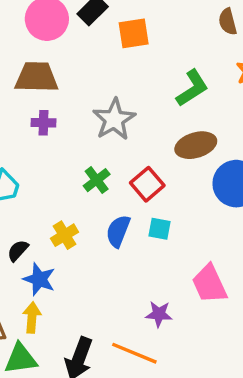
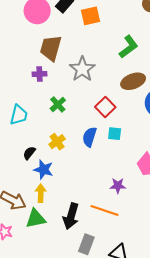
brown trapezoid: (37, 77) -> (51, 48), moved, turned -72
green cross: (97, 180) -> (58, 104), moved

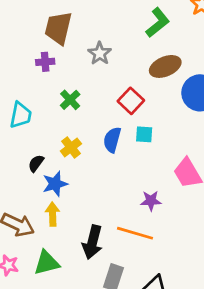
gray star: (82, 69) -> (100, 53), size x0.7
blue star: (44, 170) -> (55, 184), turned -30
green triangle: (36, 219) -> (47, 263), moved

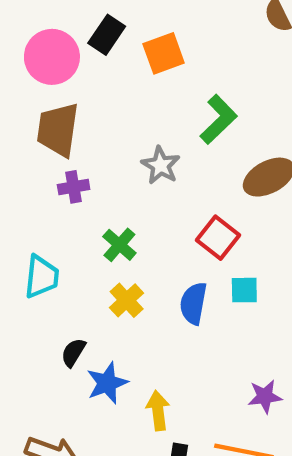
green L-shape: (158, 23) -> (218, 119), moved
brown trapezoid: (58, 28) -> (58, 130), moved
yellow cross: (71, 147) -> (127, 300), moved
yellow arrow: (53, 214) -> (158, 411), moved

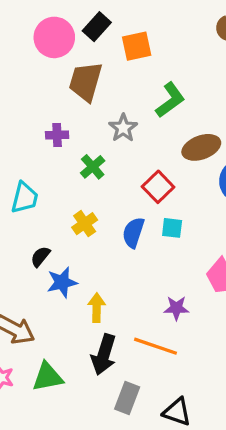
brown trapezoid: (58, 130) -> (86, 82), moved
green cross: (119, 245) -> (93, 167), moved

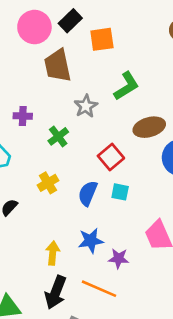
brown trapezoid: (86, 82) -> (58, 66), turned -32
purple cross: (57, 135) -> (23, 116), moved
blue star: (62, 282) -> (91, 241), moved

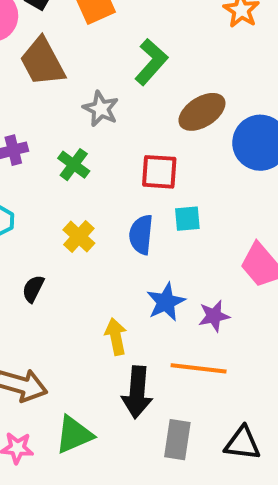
red square: (111, 157) -> (159, 172), turned -30

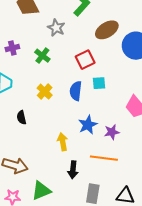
red square: (159, 172) -> (85, 60), turned -30
black semicircle: (33, 289) -> (21, 117), turned -40
black arrow: (137, 392) -> (73, 170), size x0.7

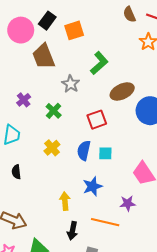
purple cross: (12, 48) -> (24, 100), turned -32
cyan square: (99, 83) -> (105, 153), moved
black semicircle: (21, 117) -> (16, 172), moved
purple star: (112, 132) -> (128, 203), moved

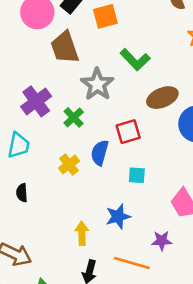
green L-shape: (99, 63) -> (135, 60), turned 85
gray star: (71, 84) -> (97, 84), size x1.4
purple cross: (24, 100) -> (36, 101), size x1.6
blue semicircle: (84, 151) -> (100, 153), moved

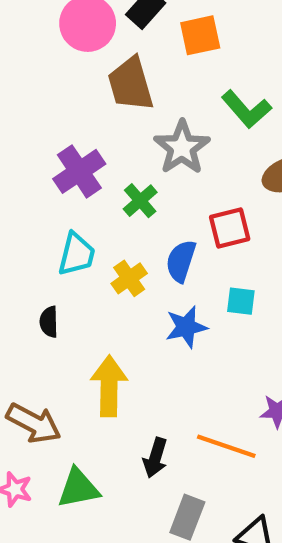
cyan trapezoid: (19, 145) -> (77, 254), moved
blue star: (118, 216) -> (186, 327), moved
yellow arrow: (82, 233) -> (109, 386), moved, size x1.5

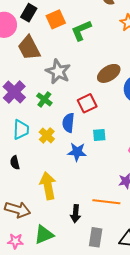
green L-shape: (246, 109) -> (81, 30), moved, turned 120
blue star: (186, 327) -> (77, 152), turned 30

